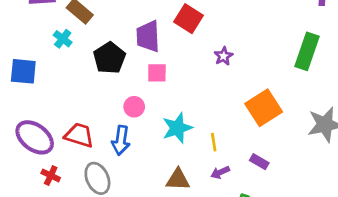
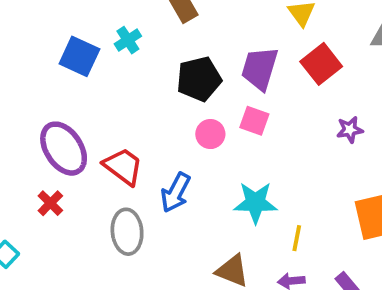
cyan cross: (63, 39) -> (128, 40), moved
pink circle: (134, 107) -> (210, 134), moved
red cross: (51, 175) -> (50, 203), moved

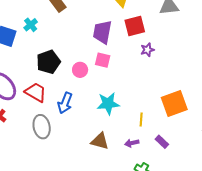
red square: (321, 64) -> (135, 26), turned 30
black pentagon: (199, 79) -> (48, 62), moved
purple star: (350, 130) -> (147, 50), moved
yellow line: (297, 238) -> (141, 120), moved

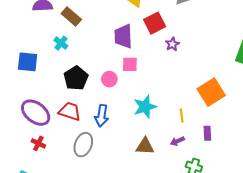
cyan cross: (31, 25) -> (61, 43), moved
gray ellipse: (42, 127) -> (83, 145), turned 45
purple rectangle: (162, 142) -> (207, 133), turned 56

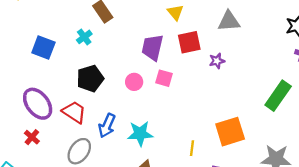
purple star: (172, 44) -> (217, 61), moved
pink square: (130, 64) -> (164, 78), moved
pink circle: (109, 79) -> (134, 82), moved
cyan star: (145, 107) -> (140, 134), moved

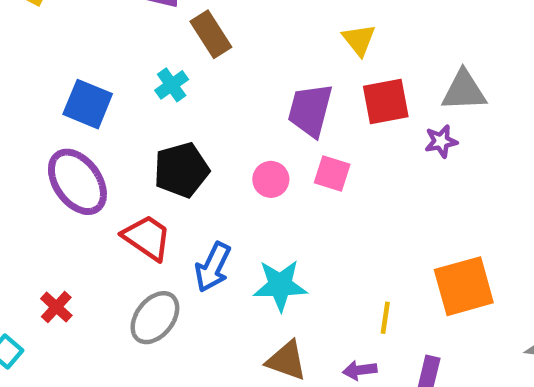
gray triangle: (229, 21) -> (464, 91), moved
purple ellipse: (38, 104) -> (77, 182), moved
red cross: (32, 137) -> (56, 307), moved

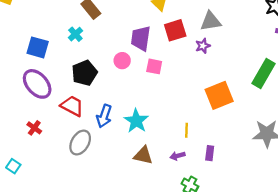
pink circle: (271, 179) -> (122, 61), moved
cyan star: (280, 285) -> (136, 121), turned -30
orange square: (464, 286) -> (219, 95), moved
red cross: (56, 307) -> (34, 128), moved

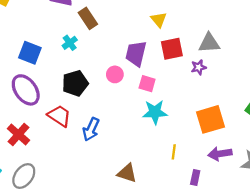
cyan star: (136, 121) -> (155, 112), moved, turned 30
red cross: (34, 128) -> (18, 134), size x1.5
gray ellipse: (80, 143) -> (24, 176), moved
purple arrow: (177, 156) -> (220, 154), moved, size x1.5

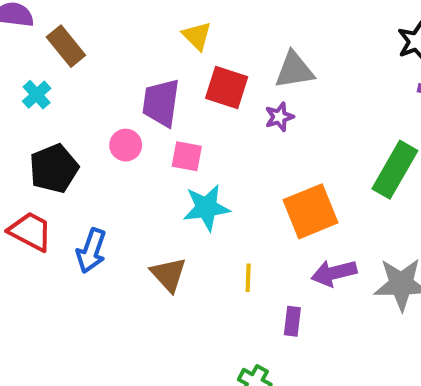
red square: (172, 49) -> (227, 87), turned 35
brown triangle: (127, 173) -> (169, 274), moved, turned 35

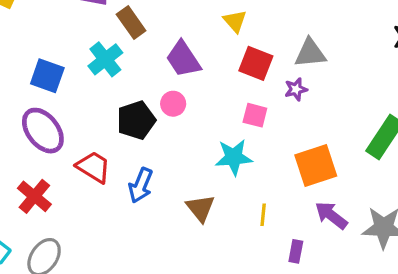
cyan cross: (37, 95) -> (105, 59), size x1.5
purple trapezoid: (161, 103) -> (183, 59), moved, turned -45
pink square: (187, 156) -> (255, 115), moved
black pentagon: (54, 168) -> (136, 120), moved
purple arrow: (334, 273) -> (331, 215), turned 48

